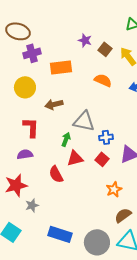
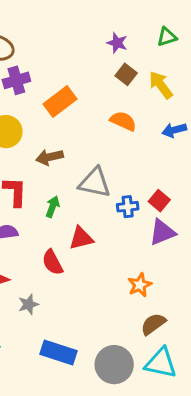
purple star: (85, 40) -> (117, 43), moved
orange rectangle: (61, 67) -> (60, 101), turned -30
green arrow: (66, 139) -> (53, 207), moved
red square: (102, 159) -> (159, 201), moved
gray star: (32, 205) -> (28, 304), moved

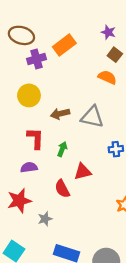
orange rectangle: (60, 101) -> (64, 45), moved
orange semicircle: (123, 121) -> (107, 77), moved
gray triangle: (95, 183) -> (92, 117), moved

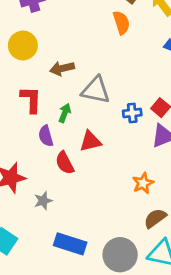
orange semicircle: (107, 77) -> (121, 23), turned 48
gray triangle: (92, 117) -> (96, 90), moved
purple semicircle: (29, 167) -> (46, 136), moved, turned -98

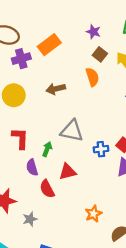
brown arrow: (62, 68) -> (56, 89), moved
orange star: (143, 183) -> (93, 214), moved

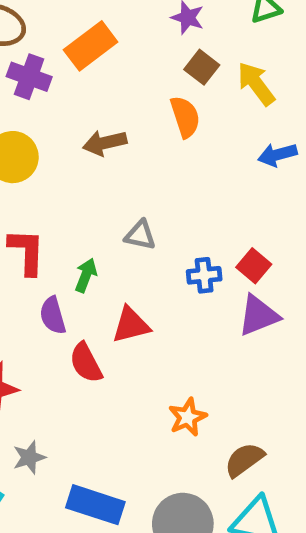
purple cross: (21, 59) -> (29, 77), turned 36
gray triangle: (72, 131) -> (140, 235), size x0.6
gray star: (30, 219) -> (29, 457), moved

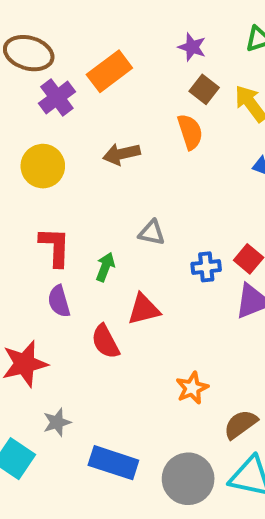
purple cross: (29, 77) -> (57, 97), turned 33
purple semicircle: (53, 315) -> (59, 301), moved

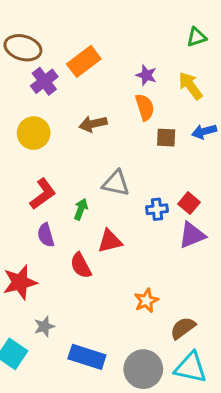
purple star: (192, 47) -> (146, 75), moved
brown square: (204, 89) -> (166, 138), moved, turned -35
gray triangle: (152, 233) -> (116, 183), size x1.4
red L-shape: (55, 247) -> (43, 194), turned 52

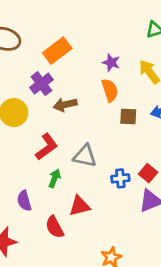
purple cross: (44, 81) -> (41, 84), moved
red L-shape: (43, 194) -> (47, 147), moved

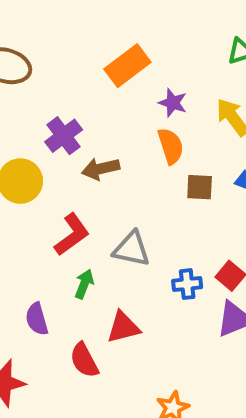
orange rectangle: (57, 51) -> (127, 66), moved

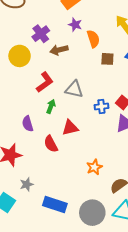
purple star: (173, 103) -> (75, 25), moved

